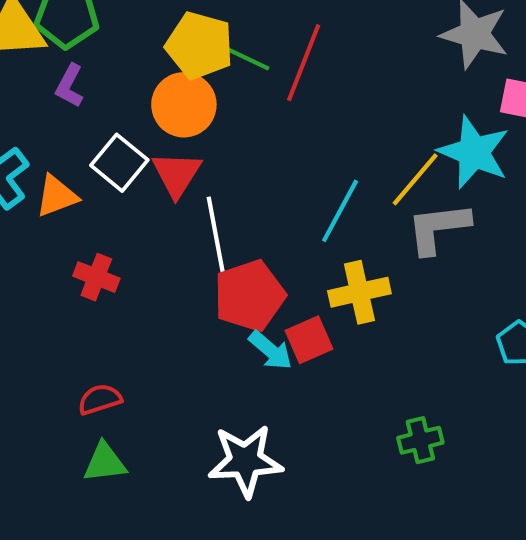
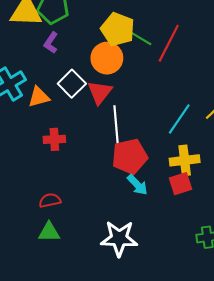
red cross: (96, 277) -> (54, 139), turned -30
red square: (309, 340) -> (180, 184), moved

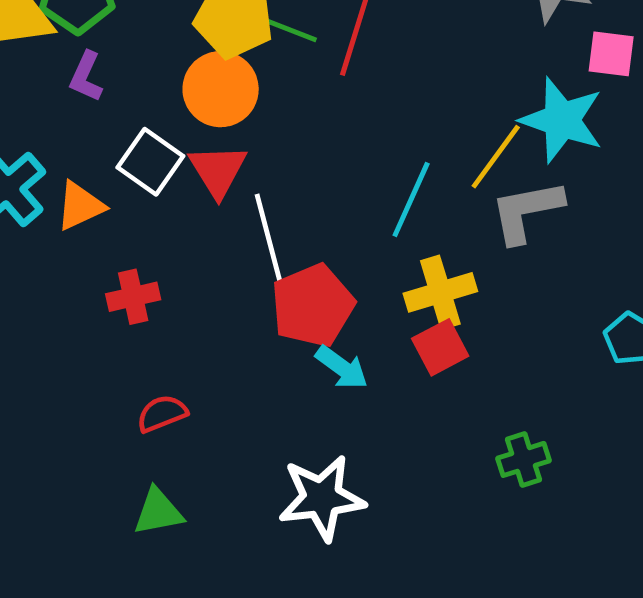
red semicircle: (50, 200) -> (162, 414), moved

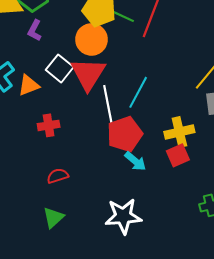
red triangle: (218, 170) -> (88, 74), size x1.4
cyan line: (411, 199) -> (138, 92), moved
green triangle: (158, 512) -> (53, 218), turned -35

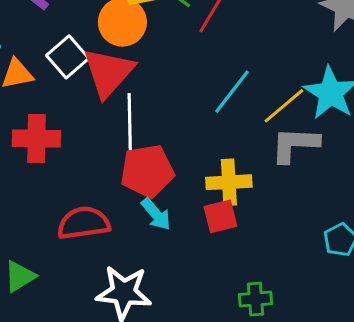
cyan line: (138, 92) -> (232, 92), moved
red cross: (49, 125) -> (36, 139), size x1.4
red semicircle: (58, 176) -> (84, 223), moved, size x1.6

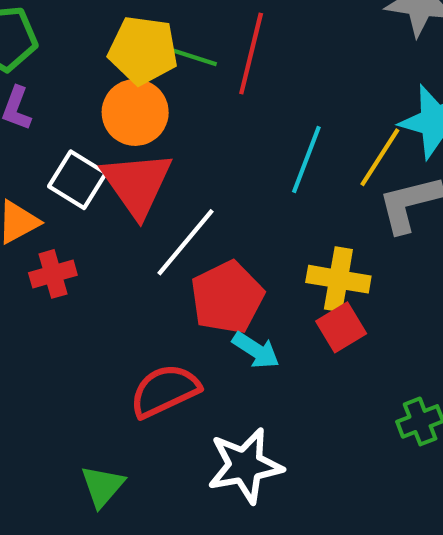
white line: (130, 124) -> (185, 242), turned 58
red cross: (36, 139) -> (53, 274), moved, size x0.7
yellow cross: (229, 182) -> (338, 279), turned 30

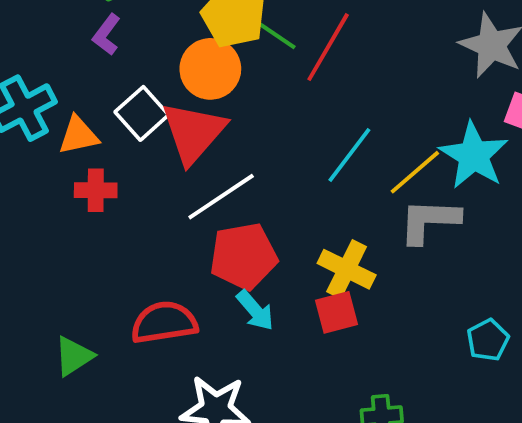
green triangle: (103, 486) -> (74, 356), moved

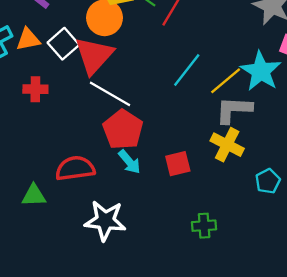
orange triangle: (78, 135) -> (28, 39), moved
white line: (221, 197) -> (110, 94), turned 63
red pentagon: (244, 256) -> (123, 130), turned -30
yellow cross: (347, 269) -> (227, 145), moved
green triangle: (74, 356) -> (34, 196), moved, turned 30

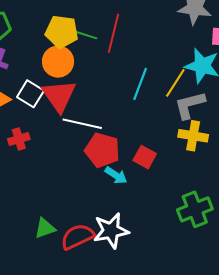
red square: (178, 164) -> (145, 157), moved, turned -30
red semicircle: (75, 168) -> (77, 237), moved
green cross: (204, 226) -> (195, 209), size x1.6

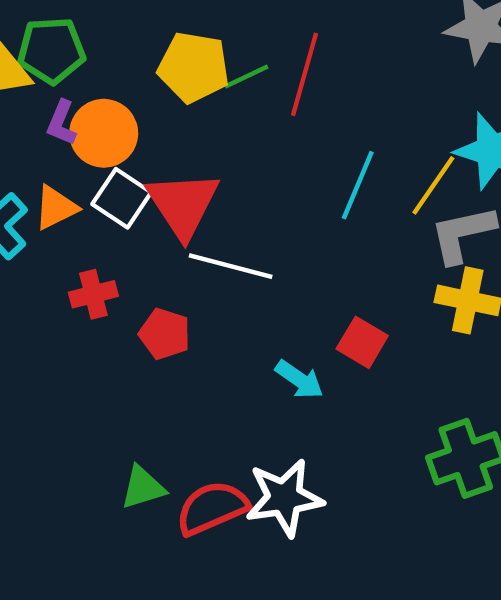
green line: (86, 35) -> (246, 76), turned -45
orange circle: (58, 62) -> (104, 133), moved
red pentagon: (102, 150) -> (165, 334), moved, size x0.7

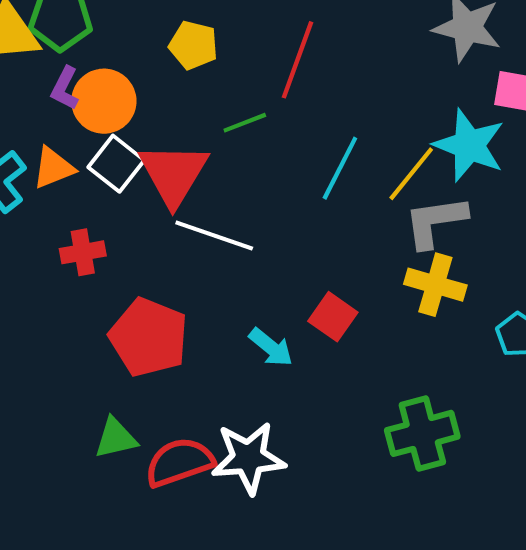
yellow pentagon: (194, 67) -> (193, 45), size x0.7
green line: (246, 76) -> (245, 123), moved
red pentagon: (165, 334) -> (149, 337), moved, size x1.6

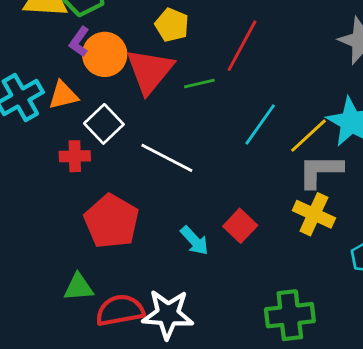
white square: (116, 164) -> (104, 124), moved
red triangle: (173, 174) -> (150, 71), moved

